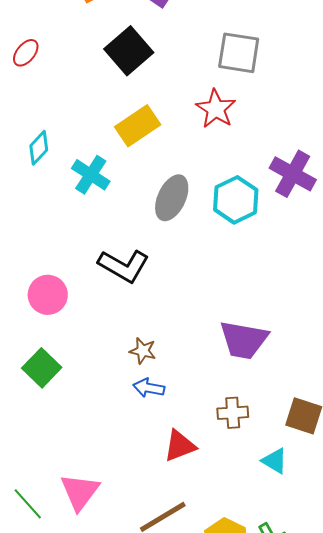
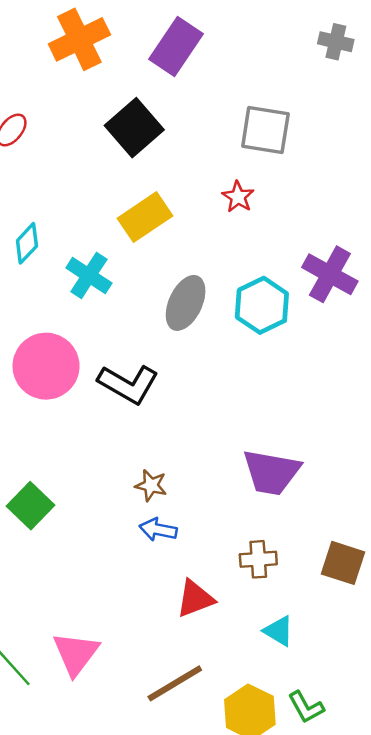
red star: (216, 109) -> (238, 197), size x0.7
pink circle: (48, 295) -> (46, 366), moved, size x1.4
cyan triangle: (275, 461) -> (279, 631), moved

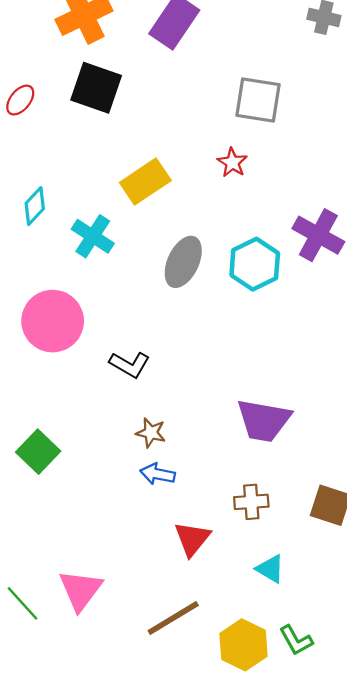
black square: (134, 128) -> (96, 88), moved, turned -30
black L-shape: (128, 384) -> (130, 365), moved, size x0.7
red triangle: (195, 599) -> (192, 539), turned -30

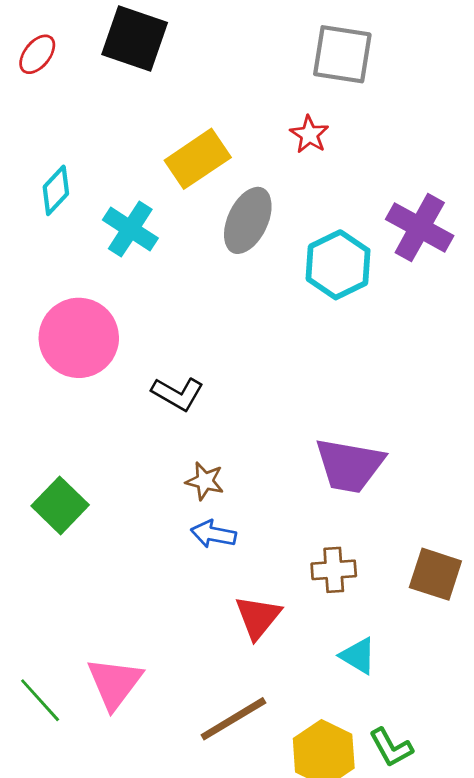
gray ellipse: (183, 262) -> (248, 220), moved

